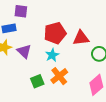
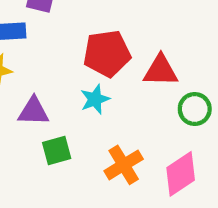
purple triangle: (24, 51) -> (33, 111), moved, turned -49
orange cross: (59, 76) -> (124, 165), moved

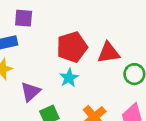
purple triangle: (33, 111) -> (30, 92), turned -35

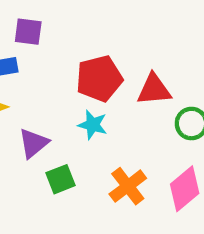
cyan star: (69, 78) -> (93, 125), turned -30

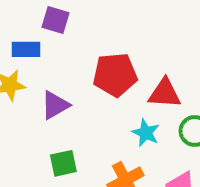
cyan star: (93, 125) -> (146, 133), moved
purple triangle: (33, 143) -> (55, 105), moved

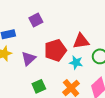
purple square: (55, 20) -> (36, 20), moved, turned -32
red pentagon: (115, 75) -> (55, 50), moved

